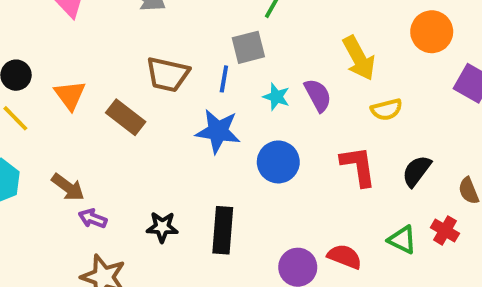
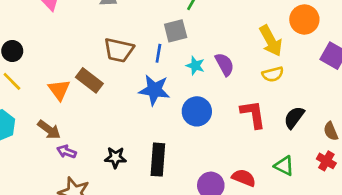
yellow arrow: (359, 58) -> (271, 41), moved
orange triangle: (70, 95) -> (59, 90), moved
red cross: (445, 230) -> (326, 161), moved

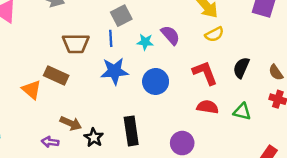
brown arrow: (49, 130) -> (71, 123), moved
black star: (115, 157) -> (94, 137), turned -30
red semicircle: (244, 178) -> (208, 107), moved

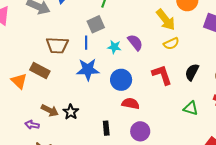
red semicircle: (208, 107) -> (131, 104), moved
black rectangle: (131, 131) -> (106, 128), moved, size x0.6
black star: (94, 137) -> (71, 112), moved

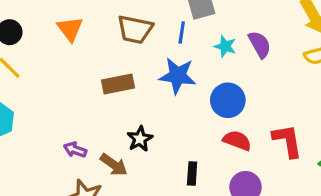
brown rectangle: (40, 71) -> (118, 84), moved, turned -48
red L-shape: (162, 75) -> (287, 141), moved
orange triangle: (19, 81) -> (70, 29), moved
brown arrow: (50, 110) -> (114, 165), moved

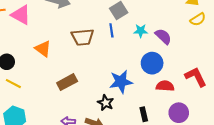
purple semicircle: (260, 44) -> (163, 36), moved
blue star: (178, 76) -> (121, 82), moved
brown rectangle: (118, 84) -> (67, 82), moved

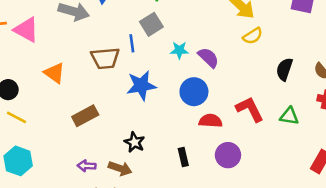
blue line: (111, 30) -> (132, 43), moved
blue star: (121, 82) -> (141, 86), moved

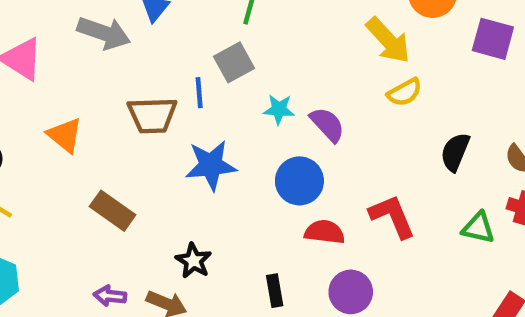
brown rectangle: (85, 116) -> (113, 211), turned 60
green triangle: (289, 116) -> (478, 228), moved

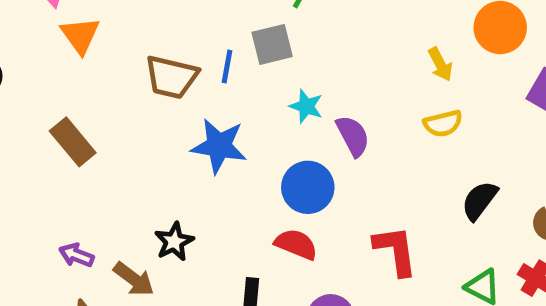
yellow arrow: (388, 40) -> (440, 64), size x0.6
orange triangle: (65, 135) -> (80, 35), moved
brown rectangle: (113, 211) -> (73, 142), moved
red semicircle: (325, 232) -> (296, 244), moved

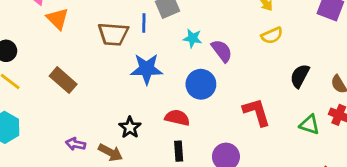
red semicircle: (296, 244) -> (177, 118), moved

